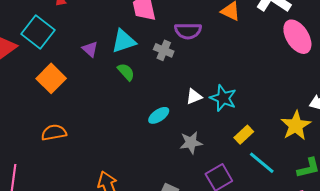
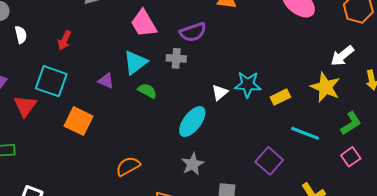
cyan ellipse: (159, 115) -> (192, 122), size x1.5
orange semicircle: (54, 133) -> (128, 166), moved
yellow rectangle: (244, 135) -> (280, 97), moved, turned 36
gray star: (191, 143) -> (193, 164), moved

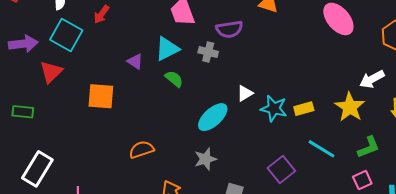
cyan square: (51, 81) -> (66, 35), moved
cyan star: (248, 84) -> (274, 108), moved
orange square: (79, 121) -> (101, 96), turned -32

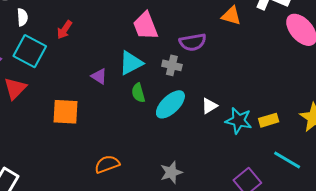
green semicircle: (174, 79) -> (138, 93), turned -144
cyan ellipse: (213, 117) -> (170, 104), moved

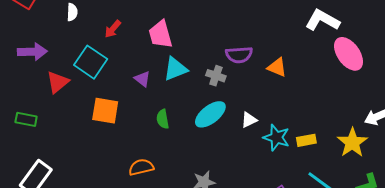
orange triangle: (231, 16) -> (277, 67), moved
pink trapezoid: (145, 26) -> (161, 34), moved
cyan square: (30, 51) -> (91, 62), moved
green semicircle: (138, 93) -> (163, 119), moved

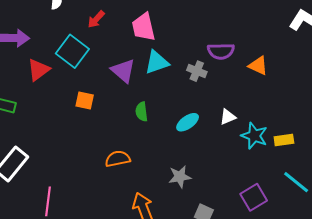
purple triangle: (142, 79) -> (123, 71), size x1.5
orange square: (105, 111) -> (85, 101), size x0.7
cyan ellipse: (210, 114) -> (188, 122), moved, size x0.7

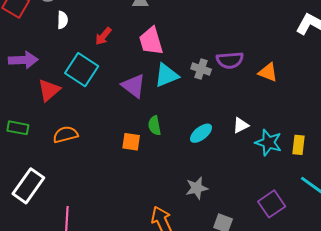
gray cross: (197, 71) -> (201, 69), moved
orange square: (85, 101) -> (131, 142), moved
yellow rectangle: (284, 140) -> (298, 145), turned -72
orange semicircle: (118, 159) -> (65, 135), moved

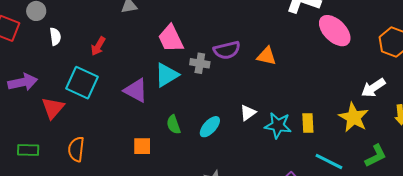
pink trapezoid: (151, 41) -> (171, 38), moved
green semicircle: (154, 126) -> (174, 125), moved
orange semicircle: (65, 135) -> (76, 149), turned -60

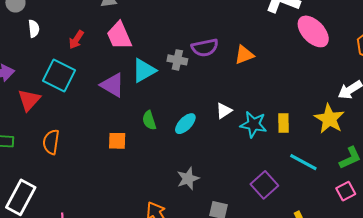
pink trapezoid: (171, 38) -> (119, 36), moved
orange triangle: (266, 56) -> (244, 55), turned -35

